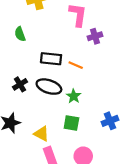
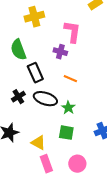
green semicircle: (20, 34) -> (18, 50), size x1.5
purple cross: (95, 36) -> (60, 52), moved, turned 32
black rectangle: (51, 59) -> (35, 73), moved, turned 60

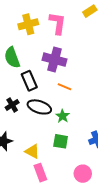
pink L-shape: (72, 32) -> (58, 23), moved
purple cross: (60, 52) -> (54, 60), size x1.6
pink circle: (77, 164) -> (83, 174), moved

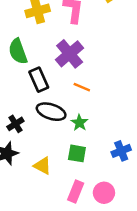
purple cross: (54, 60) -> (70, 54), turned 35
black cross: (12, 105) -> (15, 124), moved
pink rectangle: (40, 173) -> (76, 192), moved, turned 42

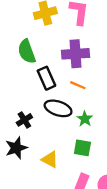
purple cross: (70, 54) -> (75, 54), turned 36
orange line: (82, 87) -> (78, 85), moved

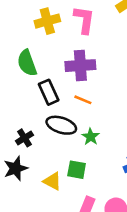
green square: (82, 148) -> (77, 170), moved

